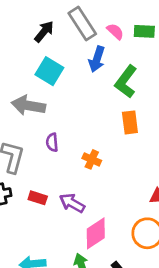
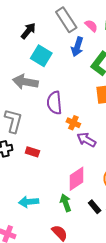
black arrow: (44, 32) -> (28, 31), moved
purple semicircle: (52, 142) -> (54, 103), moved, size x1.6
purple arrow: (72, 203) -> (86, 140), moved

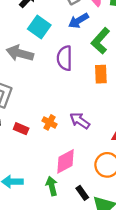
blue arrow: (77, 47) -> (78, 21), turned 36
purple semicircle: (54, 103) -> (65, 58), moved
orange cross: (73, 123) -> (50, 122), moved

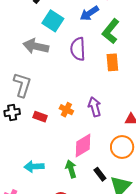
purple arrow: (80, 121) -> (95, 107), turned 42

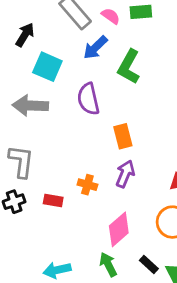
orange rectangle: (112, 62) -> (123, 136), moved
purple arrow: (95, 107) -> (125, 174), turned 48

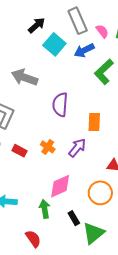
cyan square: (47, 67) -> (54, 44), moved
purple semicircle: (88, 99) -> (60, 105), moved
orange rectangle: (123, 136) -> (94, 122), moved

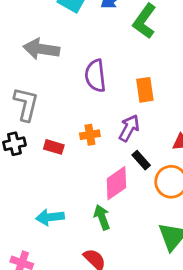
orange cross: (48, 147) -> (90, 135), turned -32
black rectangle: (74, 218) -> (141, 160), moved

